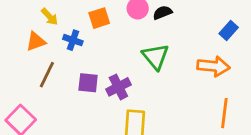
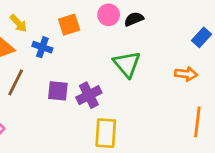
orange arrow: (213, 66) -> (186, 74), size x0.7

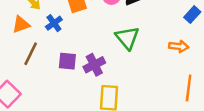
blue cross: (42, 47) -> (54, 23), turned 35

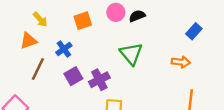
blue cross: (54, 23) -> (64, 49), moved
purple square: (67, 61) -> (73, 76), turned -36

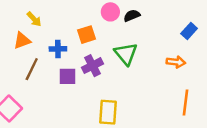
orange square: (83, 21) -> (87, 35), moved
blue cross: (64, 49) -> (58, 49), turned 35
purple square: (73, 76) -> (67, 76), turned 30
purple cross: (99, 80) -> (92, 66), moved

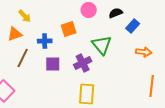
black semicircle: (132, 16) -> (116, 13), moved
blue rectangle: (189, 31) -> (133, 26), moved
purple cross: (92, 66) -> (83, 63), moved

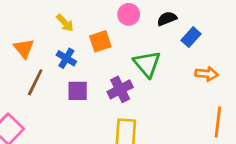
yellow arrow: (25, 16) -> (65, 23), moved
orange triangle: (15, 34) -> (24, 48), turned -49
blue cross: (45, 41) -> (66, 58), turned 32

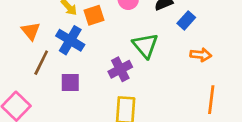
orange square: (100, 41) -> (94, 15), moved
blue cross: (66, 58) -> (70, 40), size x1.5
purple square: (78, 91) -> (70, 82), moved

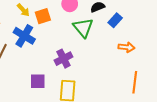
green triangle: (145, 46) -> (83, 28), moved
purple square: (70, 82) -> (38, 81), moved

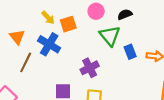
blue rectangle: (115, 20) -> (130, 52), moved, turned -64

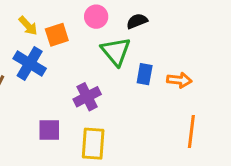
blue rectangle: (130, 52) -> (145, 74), turned 32

